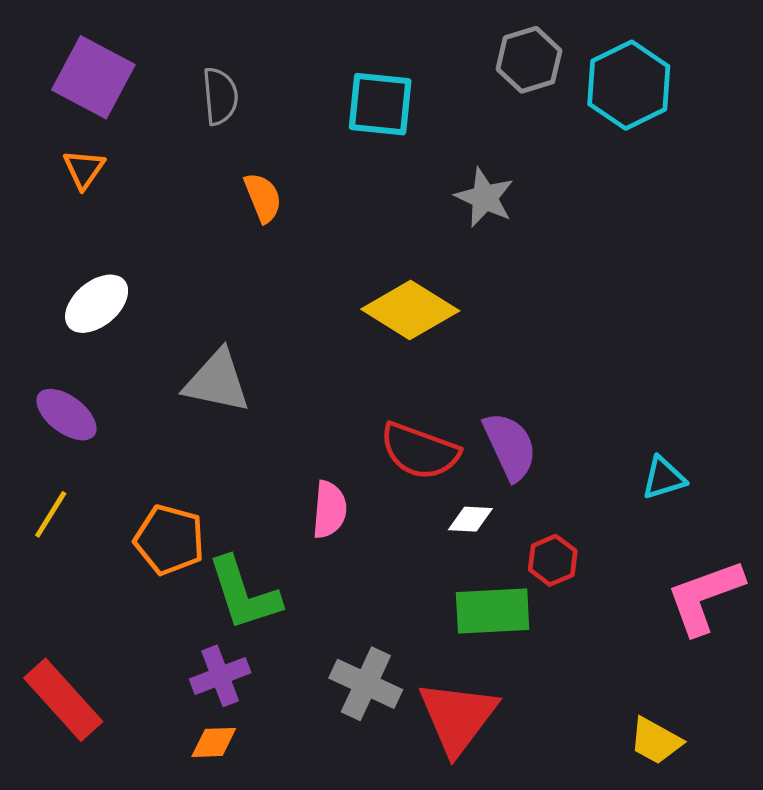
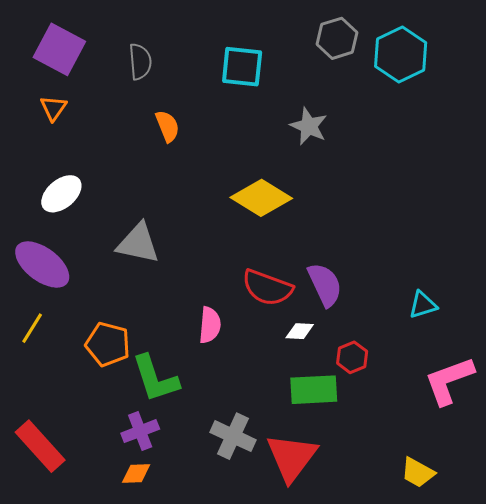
purple ellipse: (66, 415) -> (42, 264), size x1.4

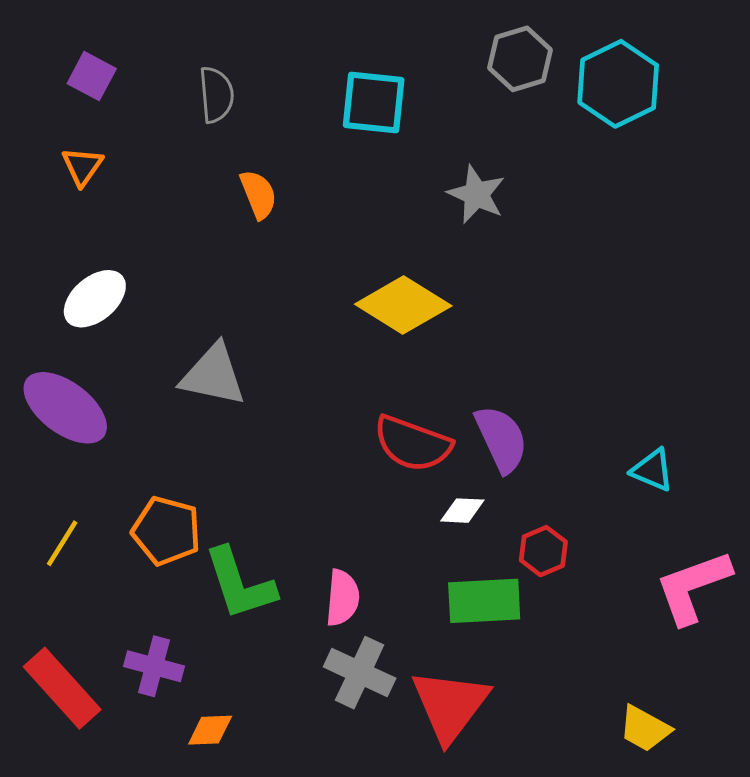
purple square: (59, 49) -> (92, 76), size x0.6
cyan triangle: (423, 305) -> (652, 470), turned 40
pink semicircle: (210, 325) -> (342, 598), moved
yellow line: (32, 328) -> (62, 543), moved
purple cross: (140, 431) -> (154, 666), moved, turned 36

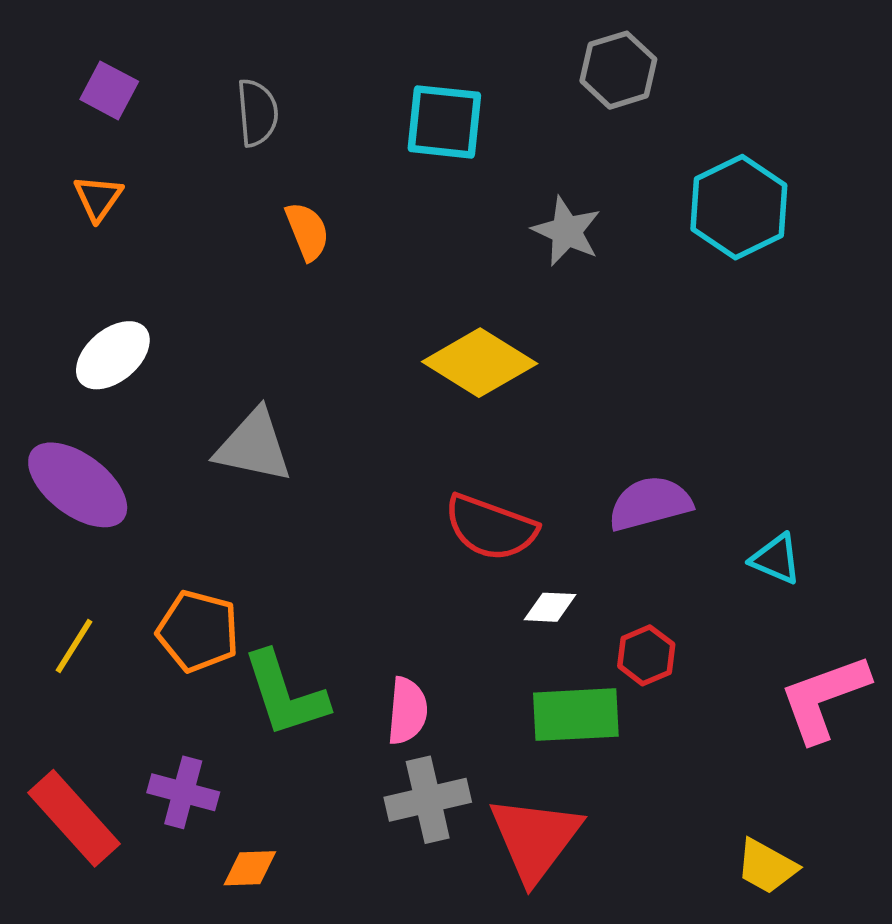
cyan hexagon: (618, 84) -> (739, 207), moved
purple semicircle: (501, 439) -> (650, 503), moved, turned -80
gray cross: (360, 673) -> (428, 800), turned -38

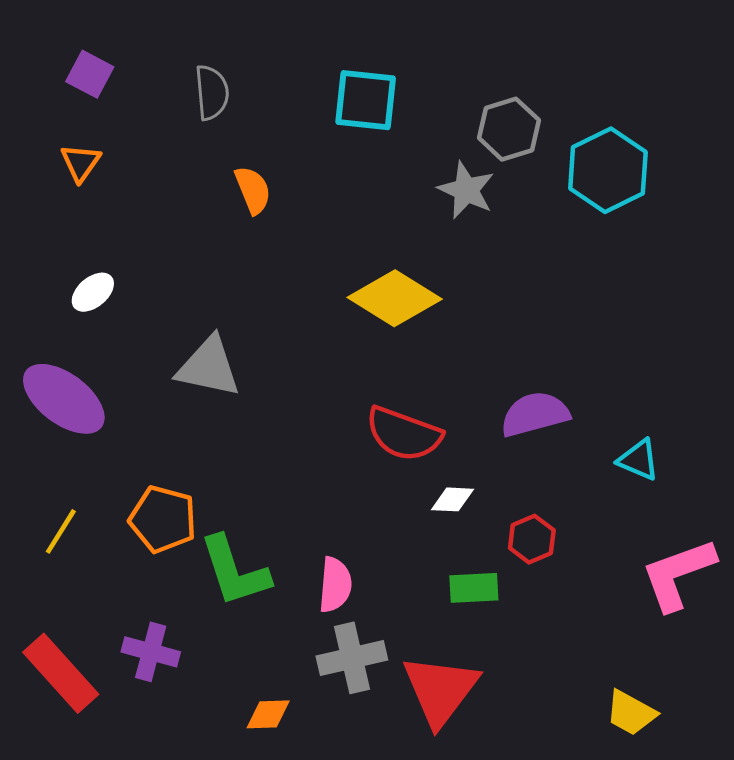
gray hexagon: (618, 70) -> (509, 129), moved
white ellipse: (113, 355) -> (93, 292), size x0.7
green rectangle: (576, 715) -> (474, 588), size x0.7
orange diamond: (250, 868) -> (268, 714), moved

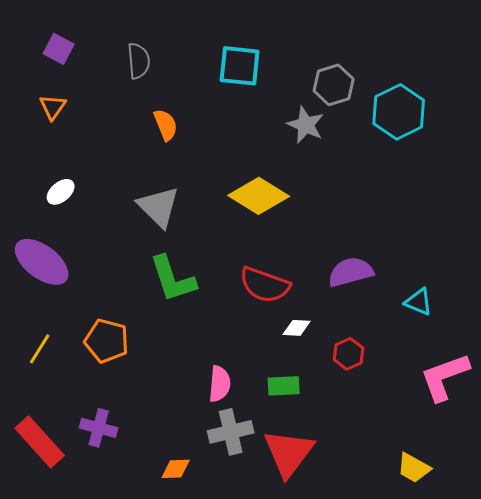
gray triangle: (209, 367) -> (159, 207), moved, turned 33
green L-shape: (235, 571) -> (173, 279), moved
green rectangle: (474, 588) -> (284, 386), moved

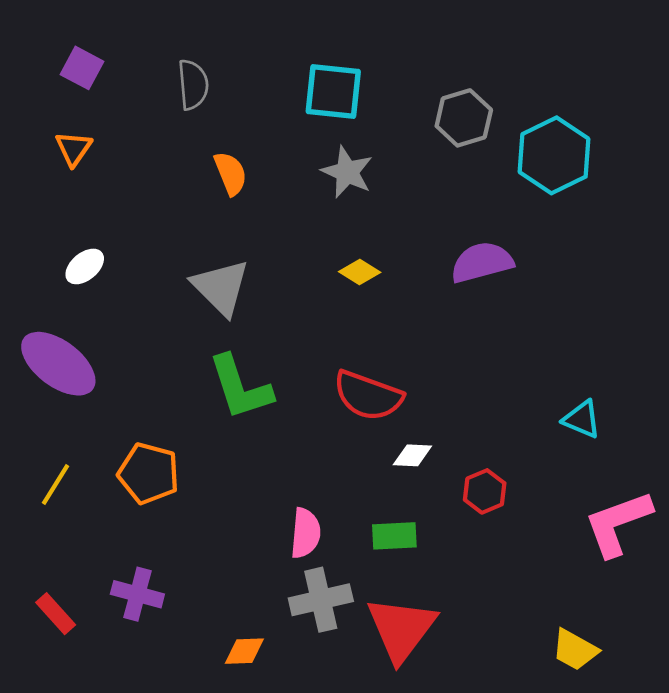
gray star: (306, 125) -> (347, 172), moved
yellow diamond: (259, 196) -> (360, 272), size x0.5
purple semicircle: (351, 272) -> (482, 262), moved
red rectangle: (40, 442) -> (56, 614), size x0.6

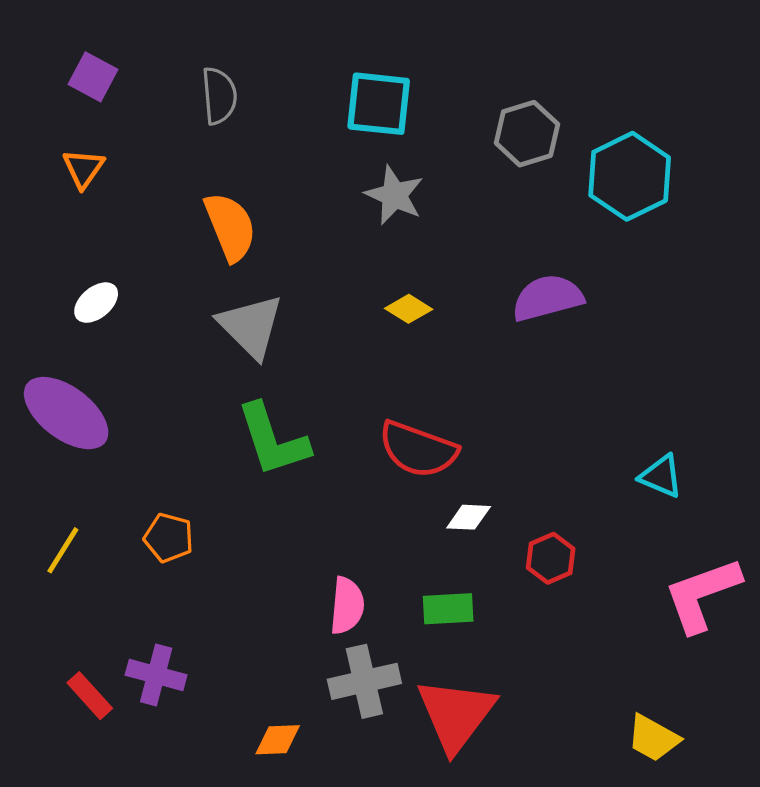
orange semicircle: (231, 173) -> (230, 227), moved, size x1.4
orange pentagon: (149, 473) -> (169, 538), size x0.7
red rectangle: (56, 614) -> (90, 696), moved

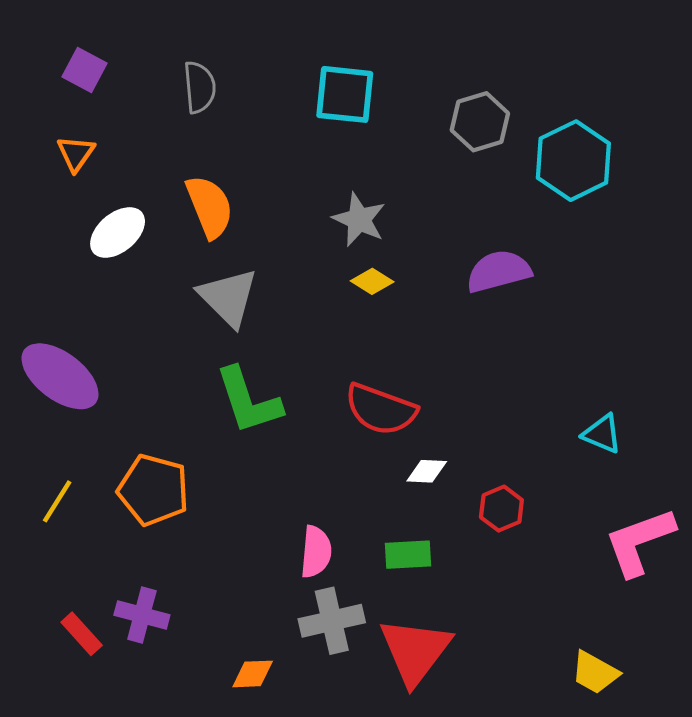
gray star: (394, 195) -> (359, 220), moved
white ellipse: (96, 303) -> (118, 232), moved, size x1.4
orange pentagon: (169, 538) -> (153, 490), size x1.6

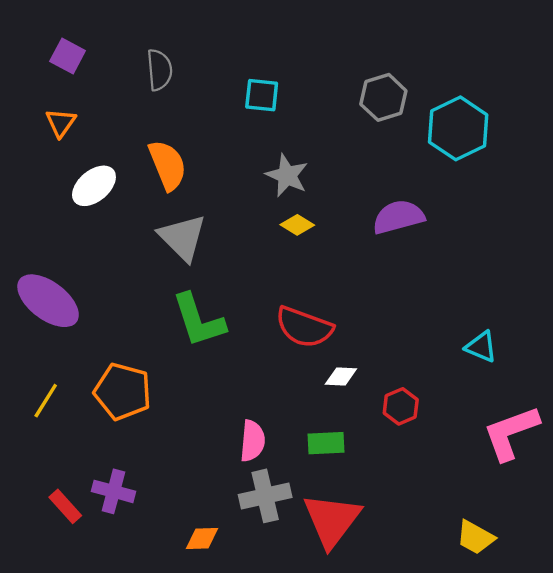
cyan square: (345, 94) -> (262, 95), moved, size x0.7

